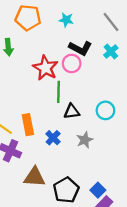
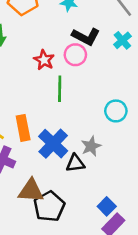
red star: (45, 68) -> (44, 60), size x0.7
black triangle: (72, 112) -> (75, 163), moved
blue cross: (53, 138) -> (53, 144), size x1.6
black pentagon: (66, 190) -> (49, 206), moved

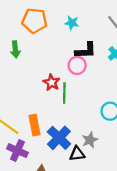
black L-shape: (86, 36) -> (86, 51), turned -30
red star: (44, 60) -> (52, 82), moved

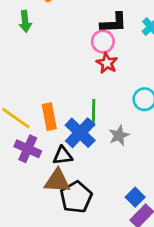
red star: (52, 82) -> (107, 63), moved
green line: (64, 93) -> (93, 113), moved
black triangle: (77, 154) -> (63, 156), moved

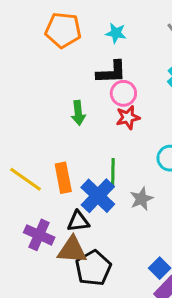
green arrow: (25, 21) -> (78, 113), moved
black L-shape: (114, 23) -> (111, 72), moved
red star: (107, 63) -> (128, 117), turned 30
purple cross: (28, 149) -> (39, 235), moved

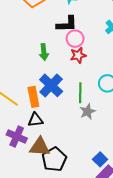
green line: (113, 173) -> (80, 93), moved
blue cross: (98, 196) -> (51, 85), moved
black triangle: (78, 221) -> (35, 120), moved

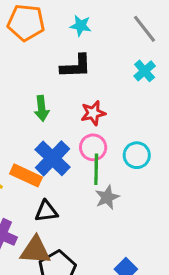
pink circle: (75, 39) -> (93, 147), moved
orange rectangle: (33, 97) -> (26, 175), turned -54
black triangle: (35, 120) -> (46, 211), moved

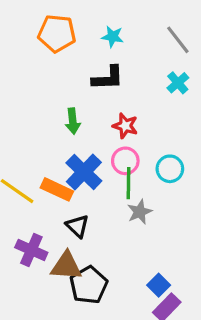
red star: (93, 113) -> (125, 126), turned 30
black triangle: (46, 211) -> (78, 226), turned 50

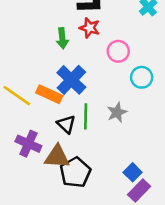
red star: (125, 126) -> (90, 28), moved
pink circle: (125, 161) -> (118, 51), moved
green line: (128, 183) -> (86, 116), moved

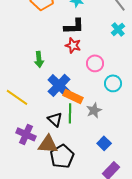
green arrow: (62, 38) -> (39, 59), moved
orange rectangle: (49, 94) -> (73, 96), moved
blue square: (133, 172) -> (104, 143), moved

